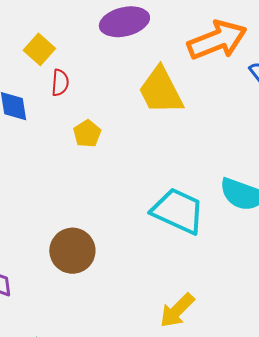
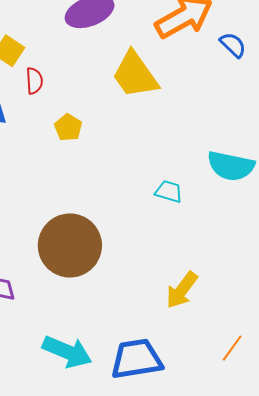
cyan trapezoid: (178, 211) -> (169, 191), size x0.5
brown circle: (72, 251) -> (70, 246), size x1.4

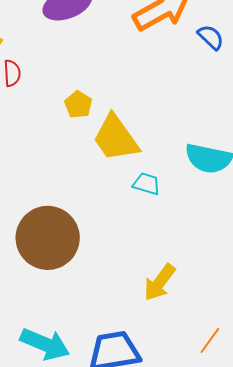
yellow trapezoid: (135, 75) -> (116, 138), moved
yellow pentagon: (68, 127) -> (78, 105), moved

